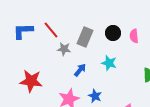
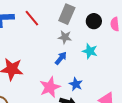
gray rectangle: (85, 37) -> (67, 14), moved
gray star: (64, 49) -> (65, 37), moved

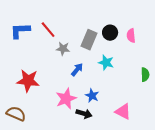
gray rectangle: (67, 14) -> (89, 40), moved
gray star: (65, 37) -> (63, 49), moved

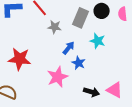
blue star: (92, 96) -> (79, 63), moved
black arrow: (84, 114) -> (92, 92), moved

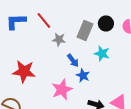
blue arrow: (69, 48) -> (73, 60), turned 104

